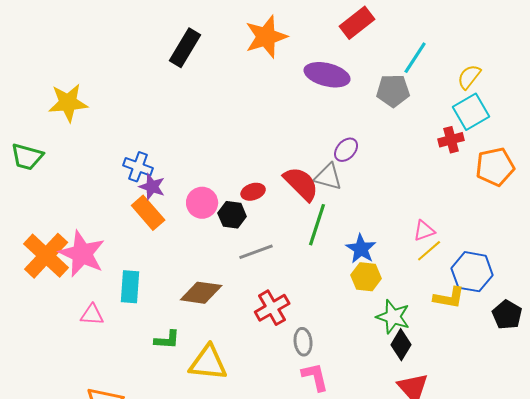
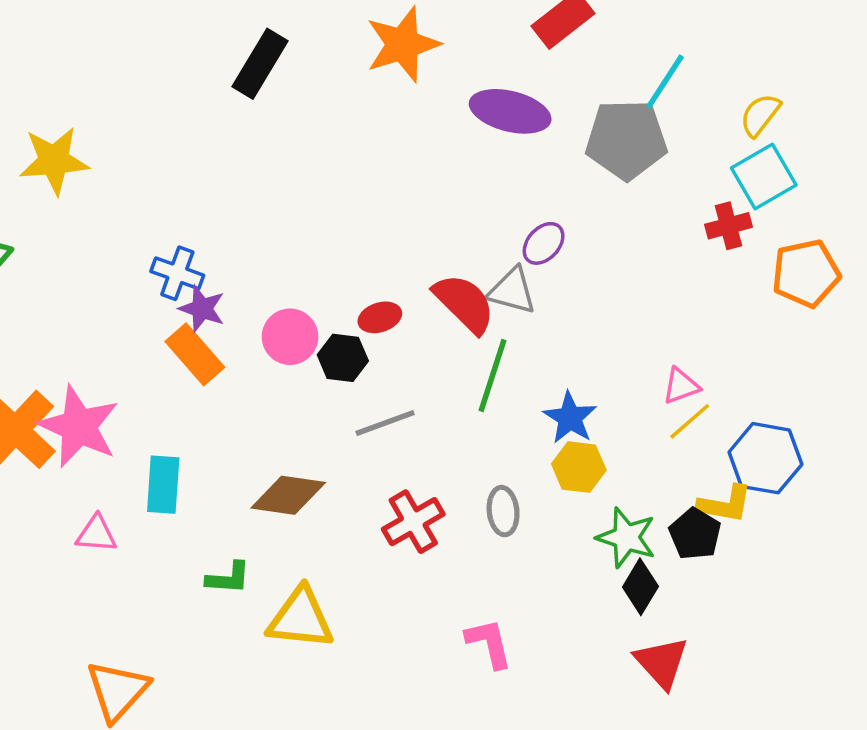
gray pentagon: (393, 91) -> (626, 140), size x1.4
black pentagon: (507, 315) -> (695, 534), moved
gray ellipse: (303, 342) -> (503, 511), moved

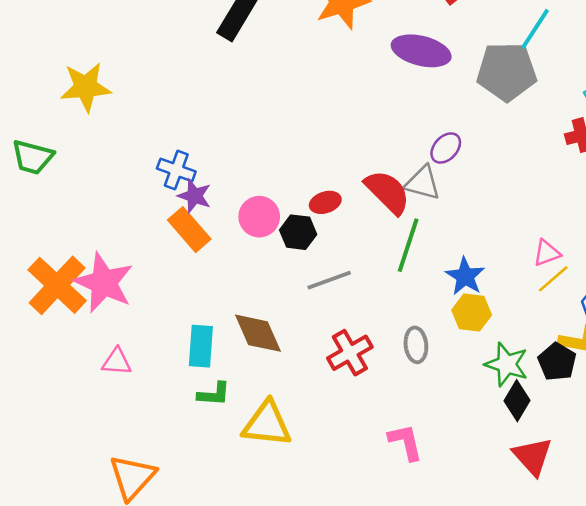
cyan rectangle: (163, 485) -> (201, 346), moved
brown diamond: (288, 495) -> (258, 333), turned 58

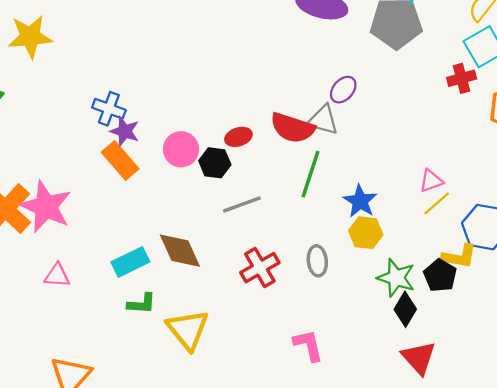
red semicircle: (387, 192) -> (293, 128), turned 153
cyan rectangle: (201, 346) -> (130, 262), turned 60
yellow triangle: (267, 424) -> (188, 330), turned 45

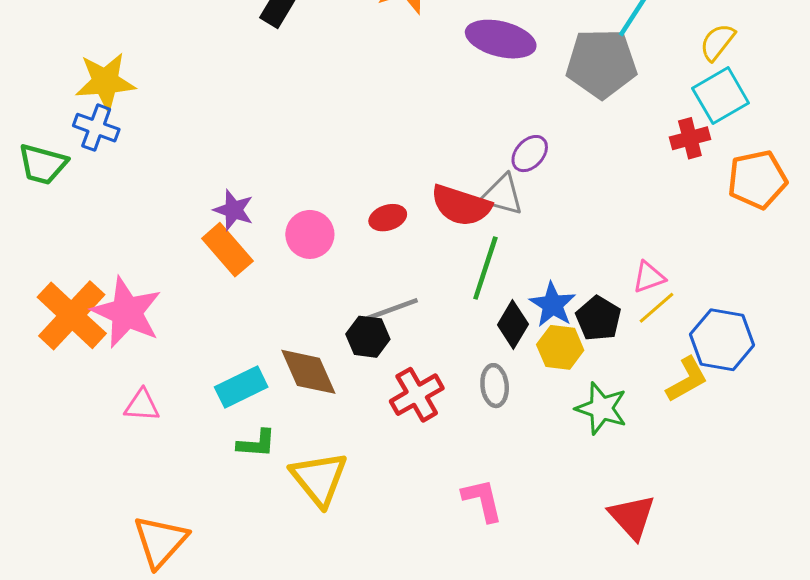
blue cross: (109, 109) -> (96, 128), moved
black hexagon: (215, 163) -> (368, 337), moved
yellow L-shape: (459, 256) -> (687, 379), turned -39
black pentagon: (440, 275) -> (598, 318), moved
black diamond: (405, 309) -> (513, 324), moved

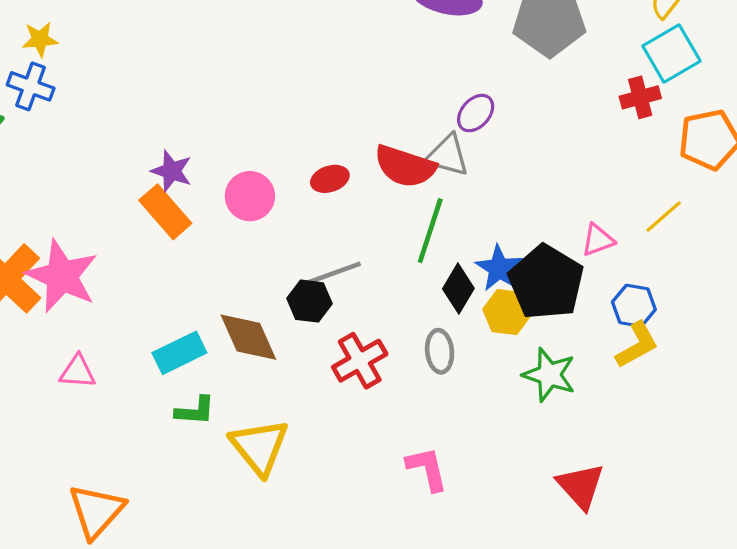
yellow star: (105, 82) -> (40, 39), size x0.6
yellow line: (656, 308) -> (664, 216), moved
black pentagon: (598, 318) -> (546, 282), size x1.6
blue hexagon: (722, 340) -> (634, 306), moved, size x0.7

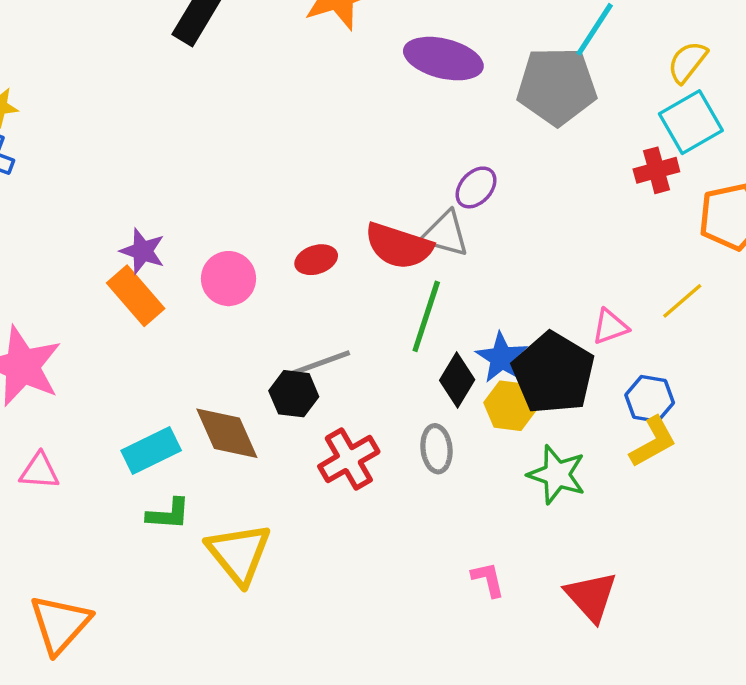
pink L-shape: (427, 469) -> (488, 579), moved, size x0.7

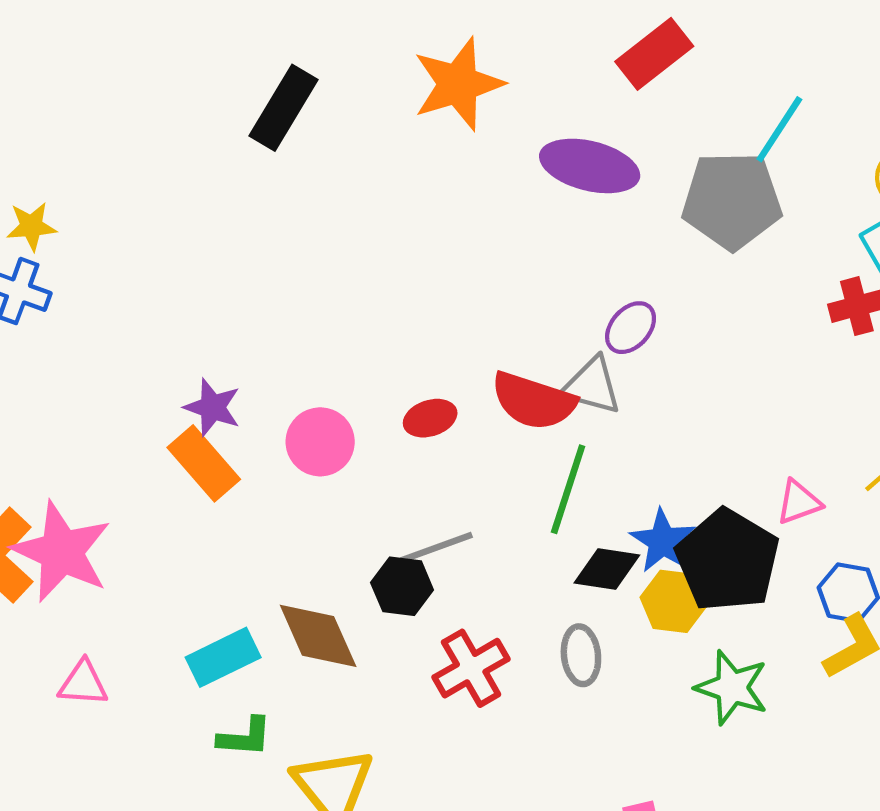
black diamond: (457, 380) -> (607, 569), turned 68

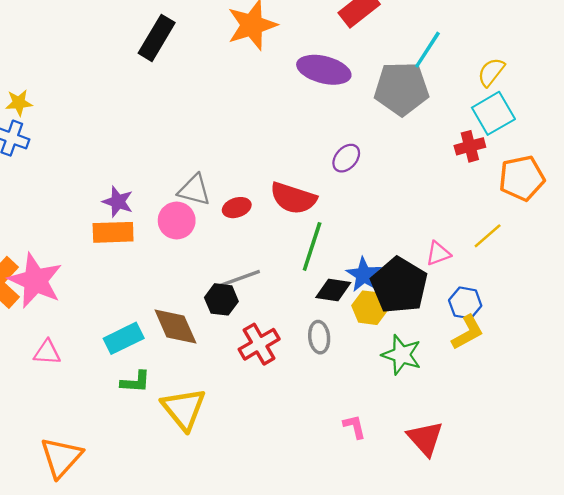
gray triangle: (592, 386) -> (194, 190), moved
orange rectangle: (204, 463) -> (113, 232), turned -51

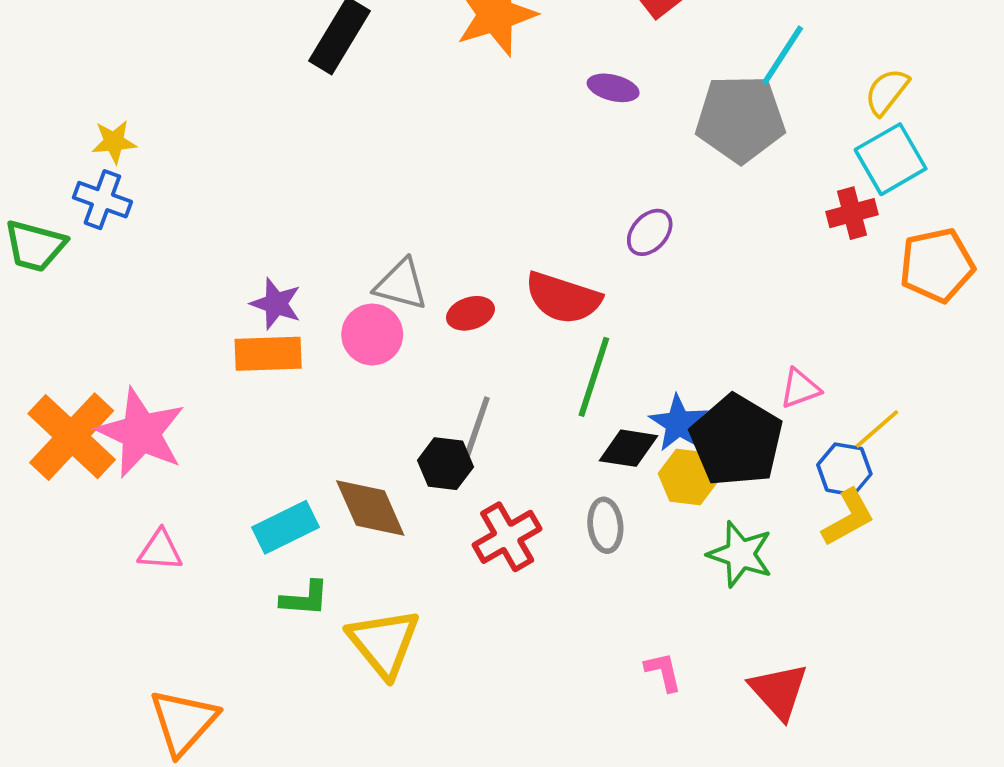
purple ellipse: (324, 70) -> (613, 88), size x0.6
yellow line: (488, 236) -> (877, 429), moved
gray line: (240, 278) -> (476, 429), turned -51

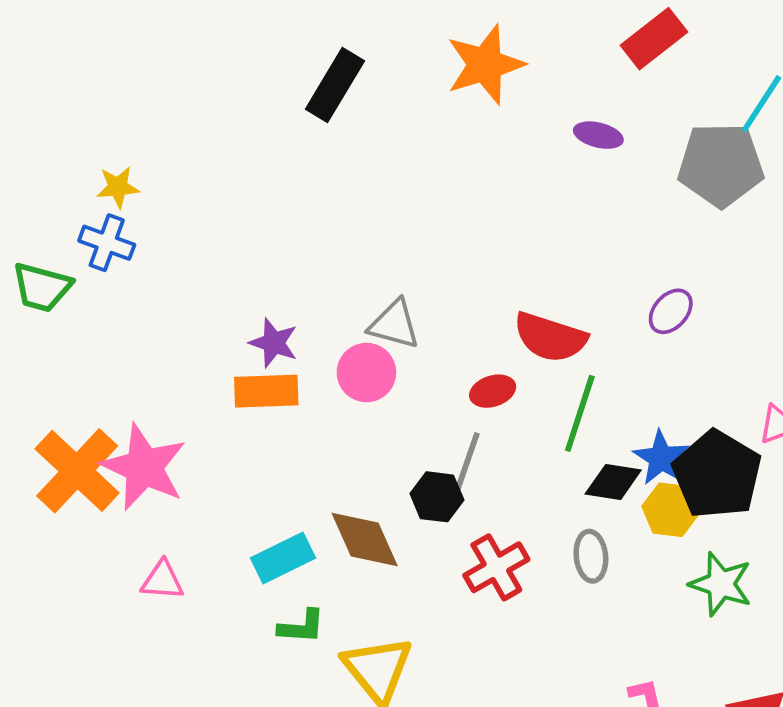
purple ellipse: (650, 232) -> (671, 311), moved
red ellipse: (470, 313) -> (493, 391), moved

